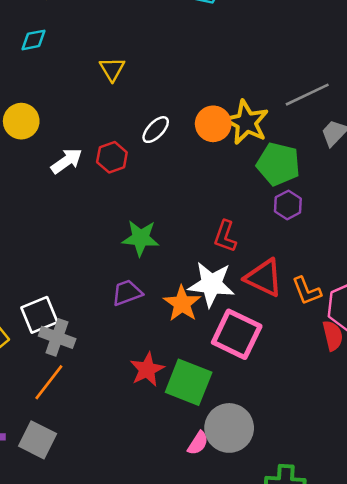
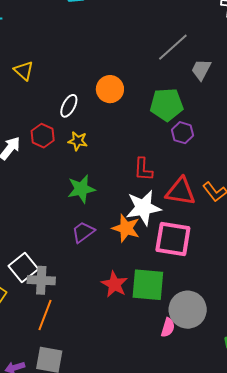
yellow star: (246, 122) -> (78, 141), moved, size x0.6

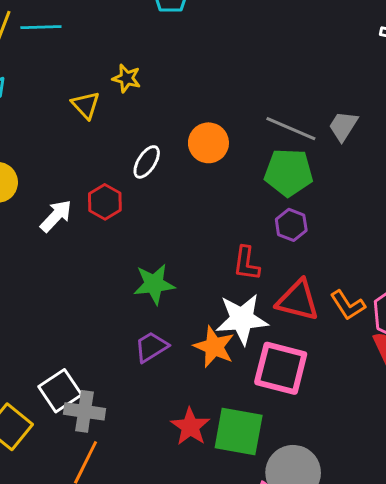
gray line: (173, 47) -> (291, 129), moved, turned 60
purple hexagon: (183, 133) -> (291, 225), moved
yellow star: (78, 141) -> (127, 78), moved

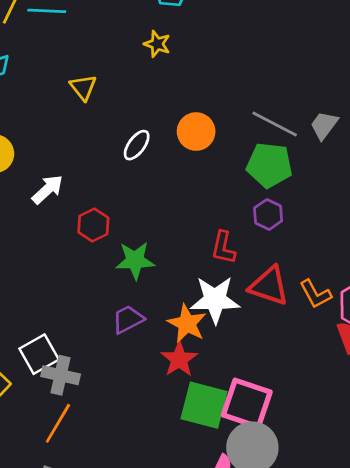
yellow star: (127, 78) -> (157, 44), moved
red hexagon: (105, 202) -> (93, 225), moved
pink square: (281, 368) -> (247, 404), moved
red star: (190, 427) -> (179, 359), moved

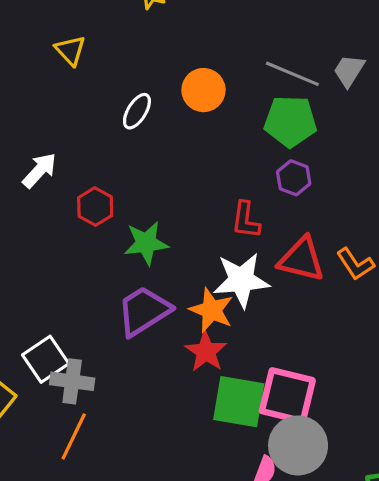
purple trapezoid: (128, 319) -> (144, 311), size x1.5

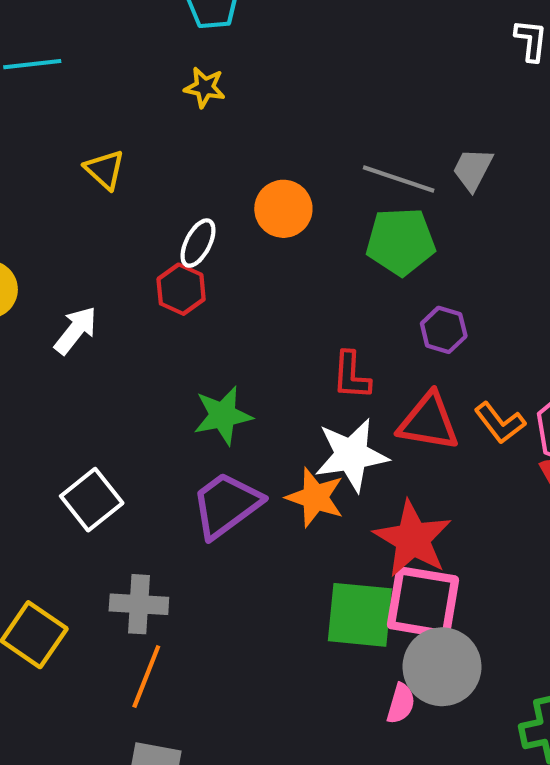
purple hexagon: (294, 178) -> (444, 330), moved
red hexagon: (95, 207) -> (181, 289), moved
red star: (206, 352) -> (413, 539), moved, size x1.4
white square: (46, 359) -> (92, 500), moved

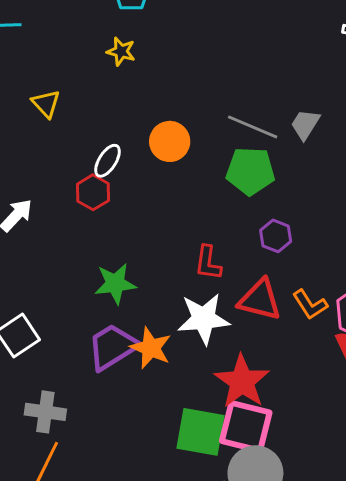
orange star: (315, 497) -> (151, 348), moved

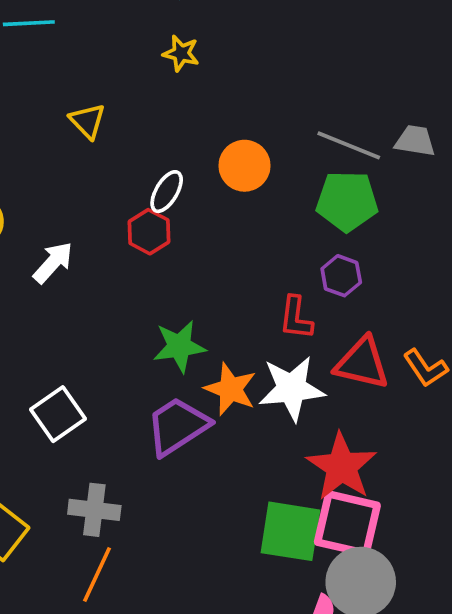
gray trapezoid: (305, 124) -> (415, 141), turned 68
purple hexagon: (276, 236) -> (341, 276), moved
orange star: (151, 348) -> (230, 389), moved

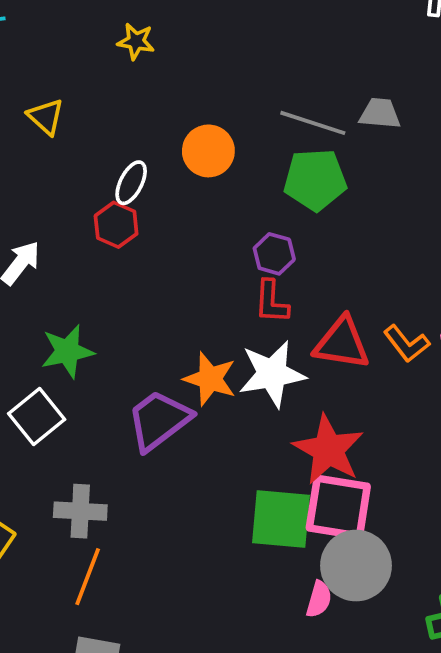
purple hexagon: (341, 276) -> (274, 254), moved
green star: (179, 346) -> (67, 351), moved

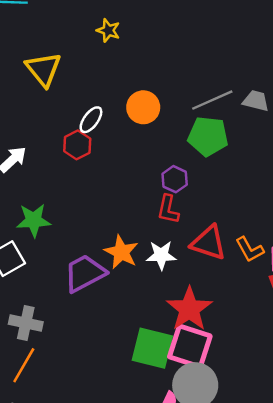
yellow triangle: (46, 117) -> (43, 69), size x1.5
gray line: (313, 123) -> (212, 100), turned -51
white star: (272, 374) -> (161, 255), size x0.7

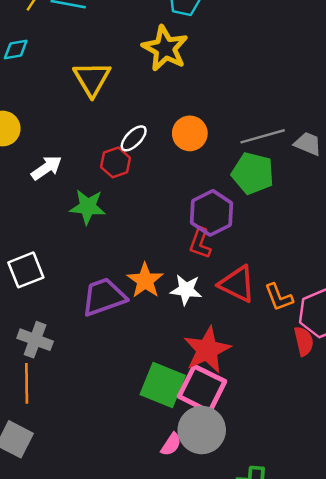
yellow star: (108, 30) -> (165, 48), size x1.8
purple hexagon: (175, 179) -> (212, 213), size x1.6
green star: (34, 220) -> (88, 207), moved
orange line: (24, 365) -> (27, 383), turned -39

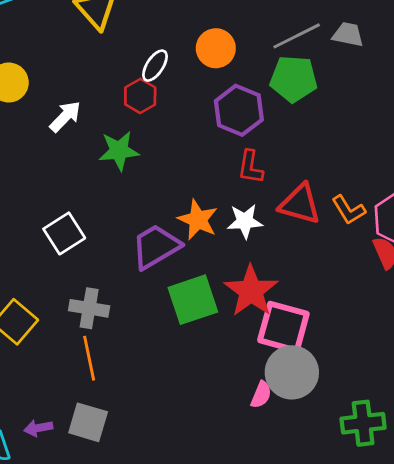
purple hexagon: (212, 213) -> (239, 110), moved
red star: (207, 350) -> (251, 291), moved
green square: (163, 385) -> (193, 300), moved, turned -30

